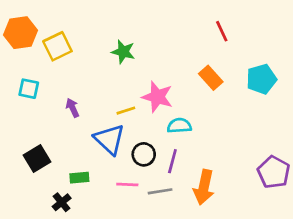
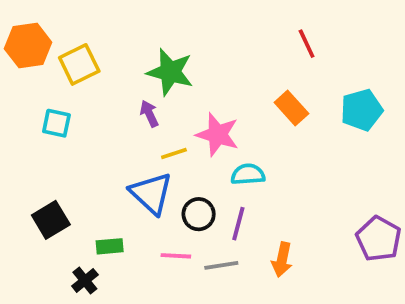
green star: (123, 52) -> (170, 72), size x1.4
cyan square: (29, 89) -> (56, 123), moved
purple arrow: (73, 108) -> (149, 114), moved
orange arrow: (204, 187) -> (282, 260), size x0.7

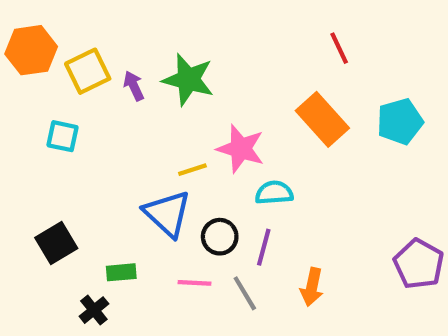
orange rectangle: (291, 108) -> (322, 119), size x1.4
purple arrow: (149, 114) -> (134, 86), moved
gray line: (221, 265) -> (245, 293), turned 68

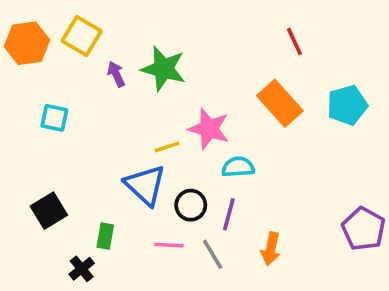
yellow square: (88, 71) -> (82, 36), moved, turned -33
green rectangle: (121, 272) -> (105, 236), turned -75

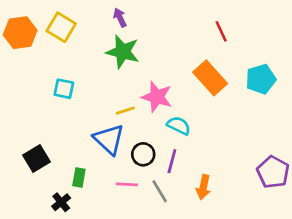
purple arrow: (116, 74) -> (120, 18), moved
cyan square: (54, 118) -> (64, 89), moved
cyan semicircle: (238, 167) -> (179, 126), turned 30

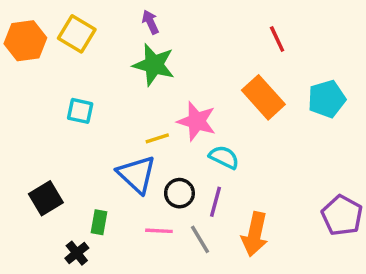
orange arrow: (203, 187) -> (255, 234), size x1.4

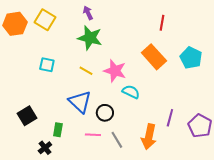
red line: (277, 39) -> (162, 23), turned 35
cyan pentagon: (327, 99) -> (191, 58), turned -30
yellow line: (157, 138) -> (86, 71), moved, turned 48
purple line: (215, 202) -> (170, 118), moved

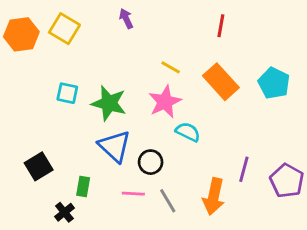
red line: (162, 23) -> (221, 26), moved
green star: (90, 38) -> (109, 103), moved
yellow line: (86, 71) -> (171, 67), moved
pink star: (115, 71) -> (165, 102), turned 30

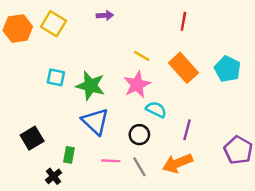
purple arrow: (126, 19) -> (105, 15), turned 112
black circle: (151, 162) -> (139, 135), moved
purple line: (244, 169) -> (187, 130), moved
orange arrow: (214, 196) -> (177, 163), turned 56

